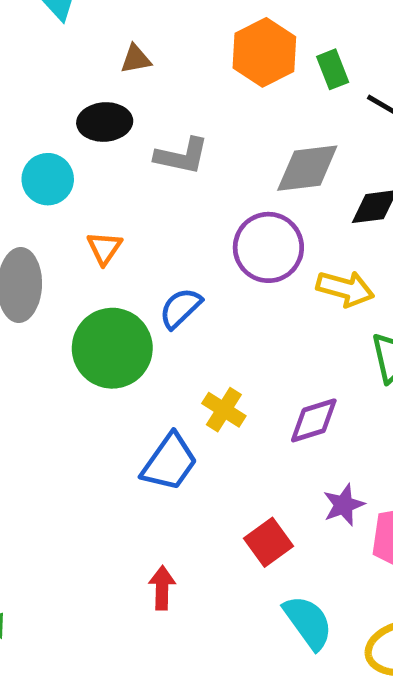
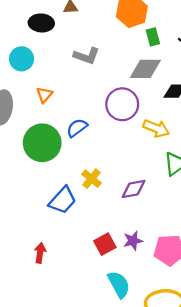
green rectangle: (333, 69) -> (153, 37), moved
black ellipse: (105, 122) -> (41, 23), moved
purple star: (344, 505) -> (133, 241), moved
red arrow: (162, 588) -> (40, 253), moved

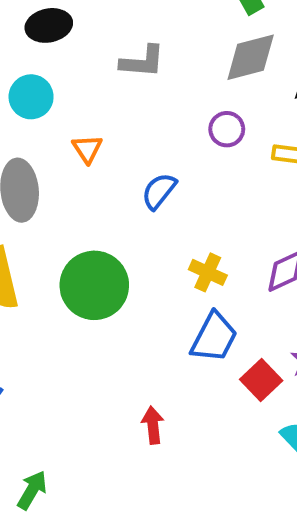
purple circle: (122, 104) -> (227, 129), size x0.6
green circle: (42, 143) -> (94, 285), moved
blue trapezoid: (63, 200) -> (214, 337), moved

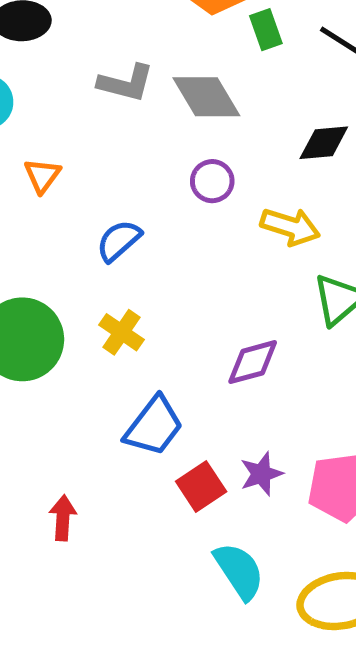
gray diamond: (251, 57) -> (206, 97), moved, turned 64
yellow cross: (208, 272) -> (122, 332), moved

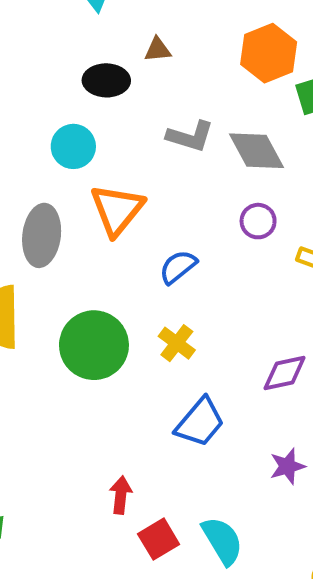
orange triangle: (42, 175) -> (117, 210), size x1.8
red square: (201, 487) -> (159, 539), moved
cyan semicircle: (239, 571) -> (222, 541), moved

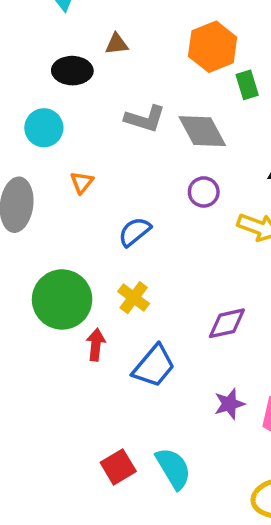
orange triangle: (117, 210) -> (82, 182), size x0.5
red arrow: (121, 495) -> (96, 345), moved

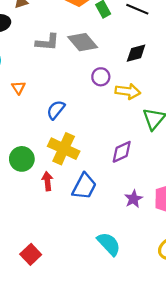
purple circle: (204, 192) -> (101, 77), moved
yellow cross: (134, 298) -> (64, 149), size x1.6
green circle: (62, 299) -> (22, 159), size x0.7
red square: (118, 467) -> (31, 254), moved

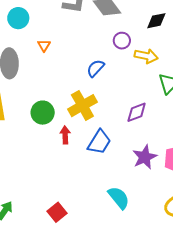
blue semicircle: (56, 110) -> (96, 68), moved
yellow cross: (64, 149) -> (82, 106), turned 32
purple star: (134, 199) -> (145, 157), size x1.4
red square: (31, 254) -> (57, 212), moved

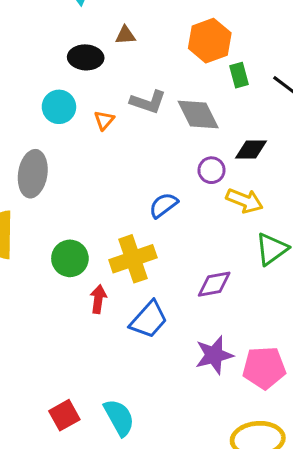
black diamond: (156, 21) -> (251, 150), moved
orange triangle: (44, 45) -> (104, 120), moved
cyan semicircle: (119, 198) -> (119, 418), moved

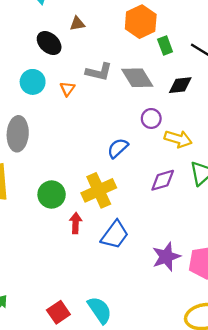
black ellipse: (86, 57) -> (49, 43), turned 45
black diamond: (251, 150) -> (180, 85), moved
purple diamond: (214, 284) -> (163, 180), moved

